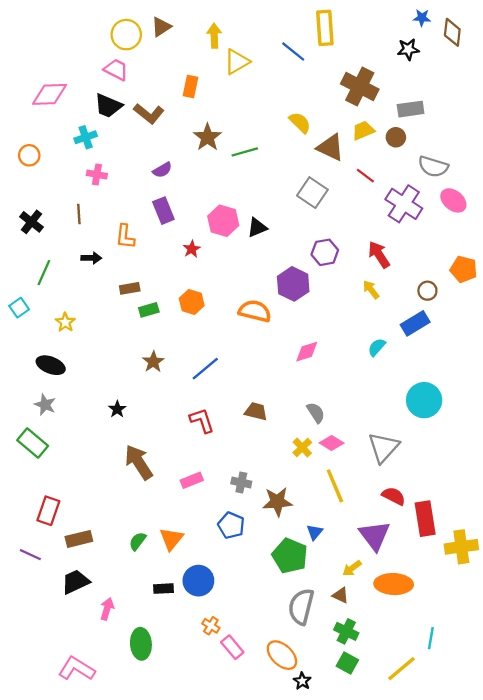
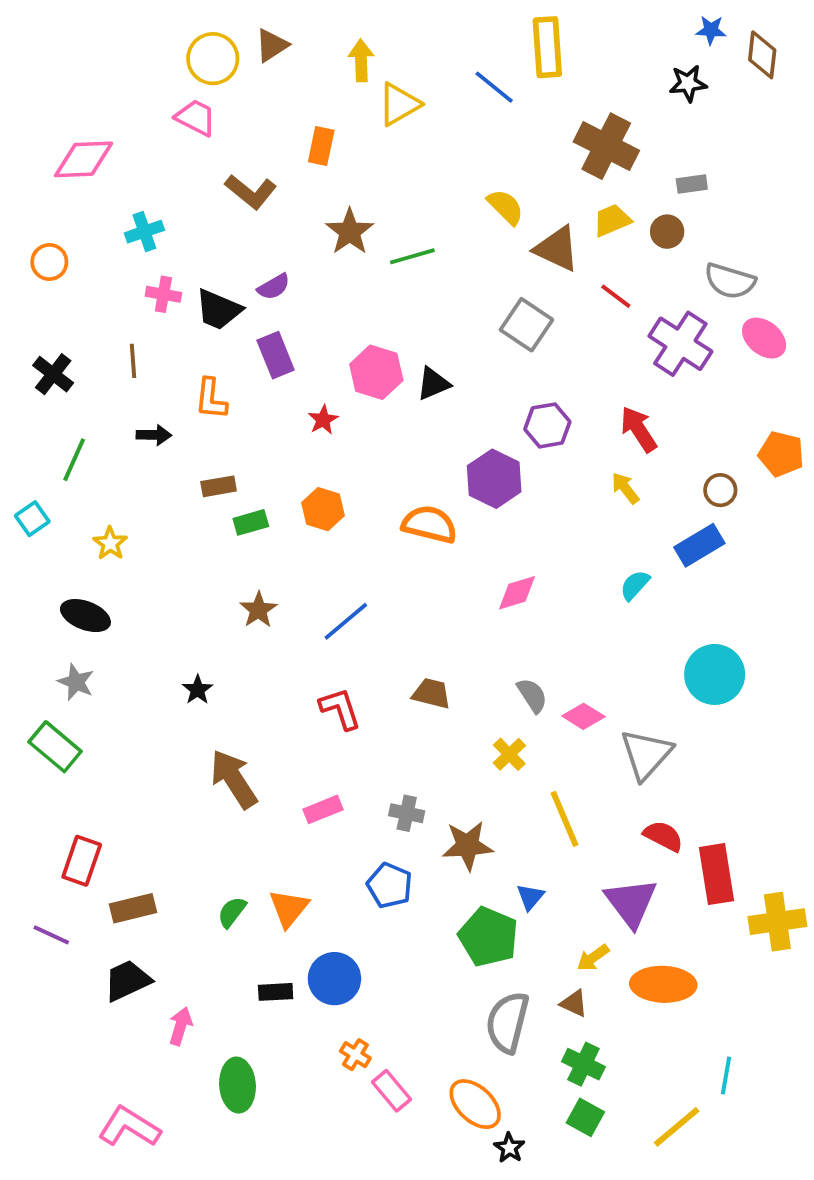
black trapezoid: (108, 106) -> (219, 310), moved
gray rectangle: (411, 109) -> (692, 184), size x0.7
pink diamond: (332, 443) -> (583, 716), moved

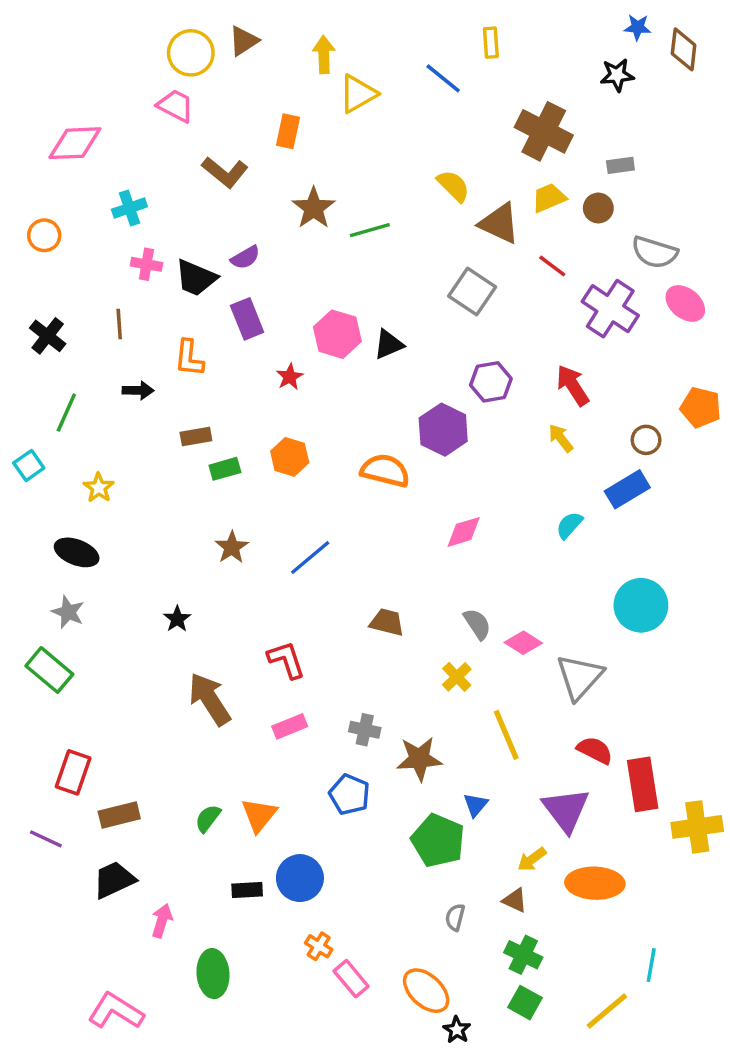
yellow rectangle: (547, 47) -> (491, 43), size x0.6
red L-shape: (340, 709) -> (286, 660), moved
gray semicircle: (507, 1022) -> (455, 917), size x0.5

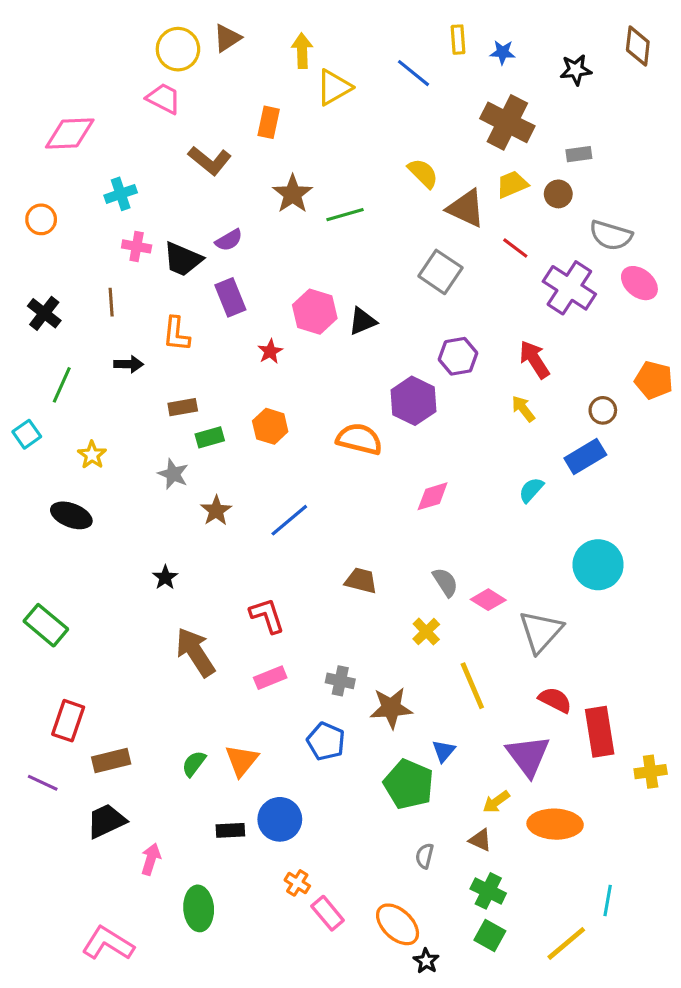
blue star: (638, 27) -> (503, 52), moved
gray star: (68, 612) -> (173, 474), moved
yellow cross: (697, 827) -> (651, 772), size x0.7

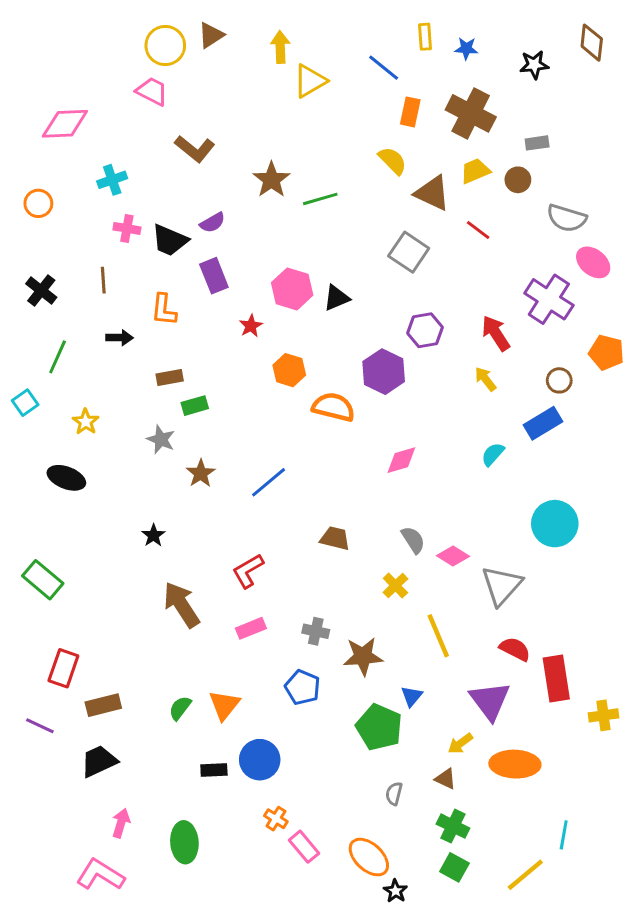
orange rectangle: (269, 122) -> (410, 112), moved
purple cross: (569, 288) -> (549, 299), moved
orange hexagon: (270, 426) -> (289, 370), moved
red L-shape: (267, 616) -> (248, 571), turned -102
pink arrow: (151, 859) -> (121, 823), moved

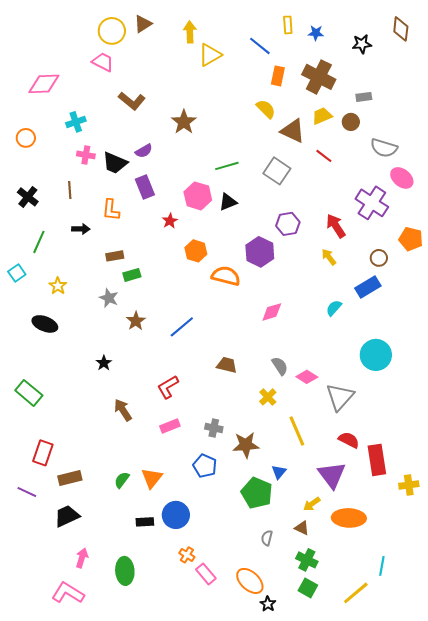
green line: (320, 199) -> (227, 166), moved
brown arrow: (181, 605) -> (123, 410), size x0.7

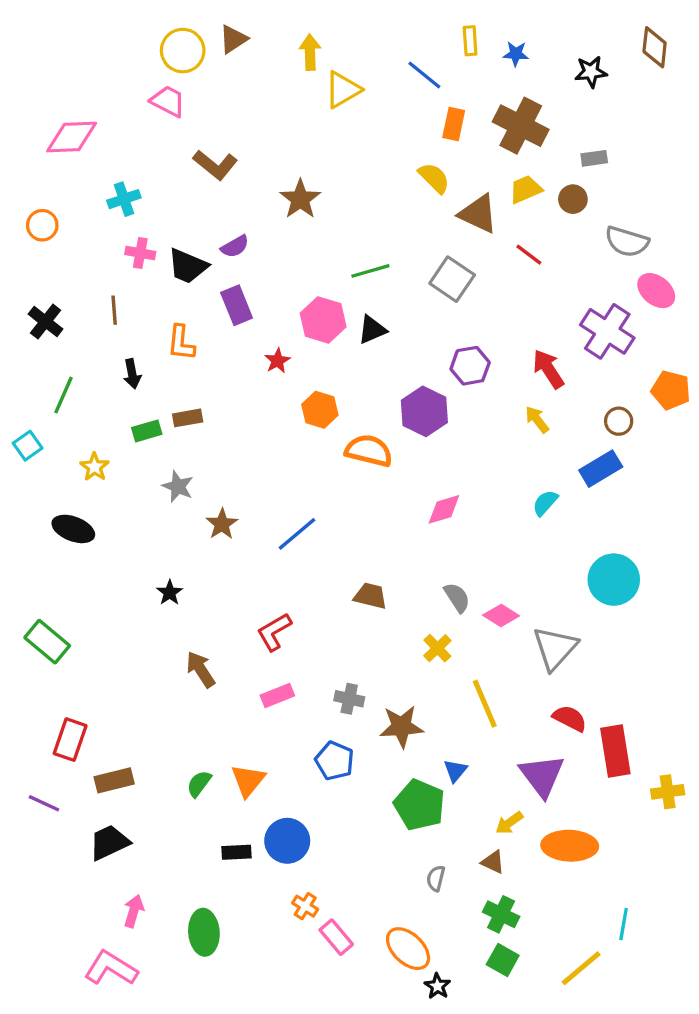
black arrow: (81, 229) -> (132, 374), turned 78
green rectangle: (132, 275) -> (147, 431), moved

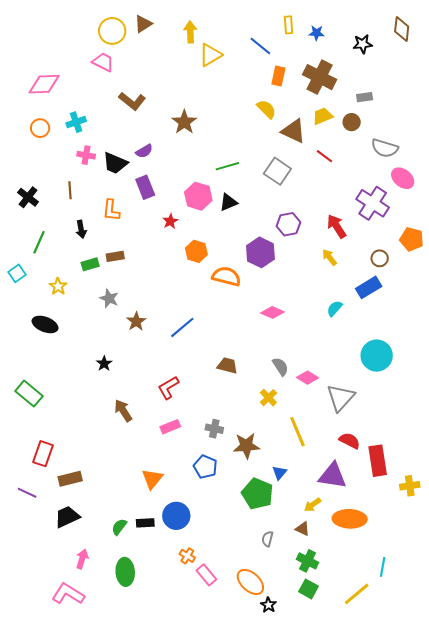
orange circle: (42, 225) -> (40, 128), moved
pink diamond: (444, 509) -> (272, 312), turned 40
purple triangle: (542, 775) -> (333, 476), turned -44
green semicircle: (199, 784) -> (119, 527), moved

